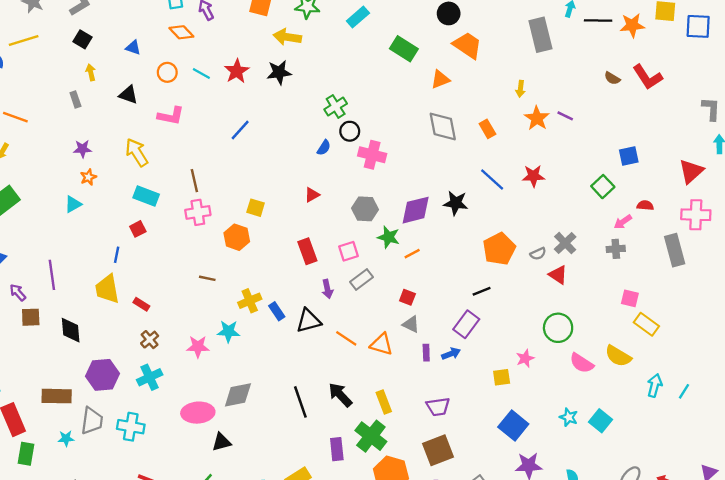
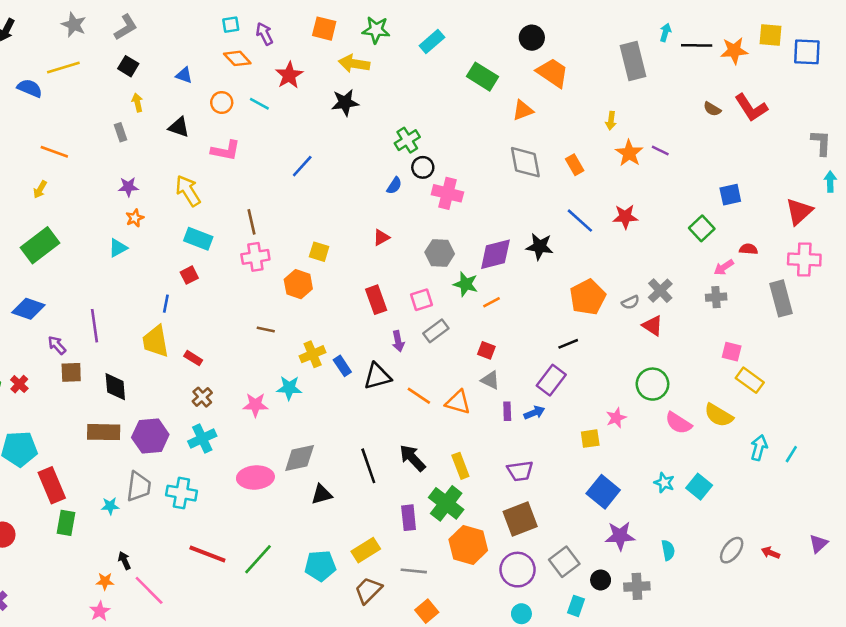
red star: (237, 71) -> (289, 75), moved
brown rectangle: (57, 396) -> (104, 432), moved
black triangle: (221, 442) -> (322, 494), moved

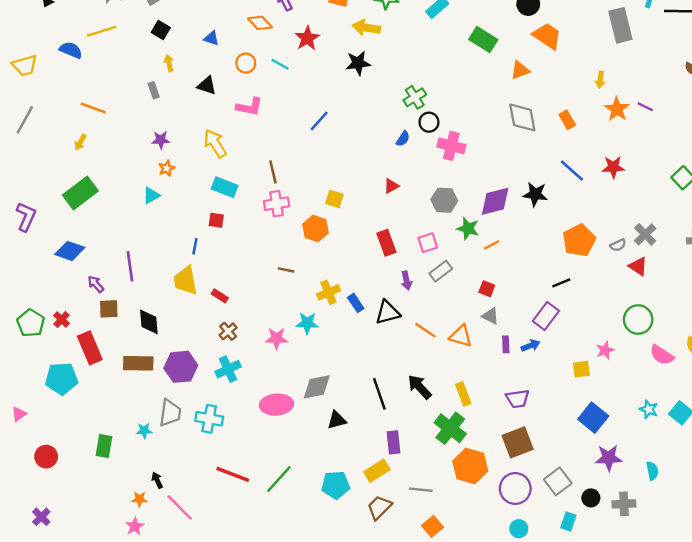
red square: (189, 275) -> (216, 220), turned 35
red rectangle: (52, 485) -> (90, 348), moved
purple rectangle: (409, 518) -> (394, 442), moved

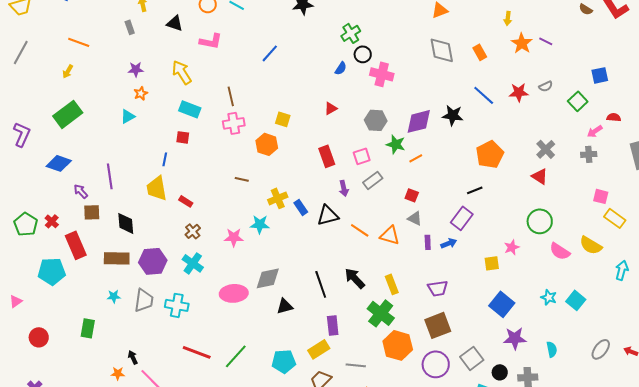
gray semicircle: (618, 245) -> (546, 86), moved
cyan cross: (228, 369) -> (193, 263), turned -30
cyan star: (144, 431) -> (114, 296), moved

